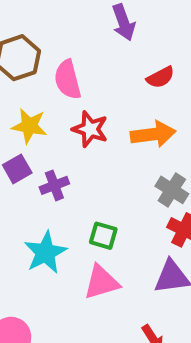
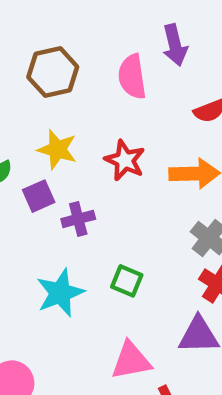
pink semicircle: (68, 80) -> (132, 77), moved
pink triangle: (101, 282) -> (131, 361), moved

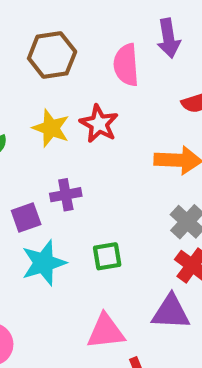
red star: (125, 160) -> (99, 124), moved
purple square: (39, 196) -> (26, 217), moved
green square: (127, 281) -> (107, 256), turned -36

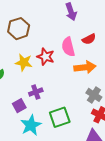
pink semicircle: (126, 65) -> (68, 47), moved
green square: (107, 256) -> (60, 117), size x1.5

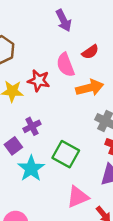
green square: (60, 117) -> (66, 154), turned -35

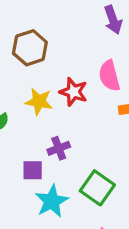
purple square: (13, 146) -> (33, 170), turned 30

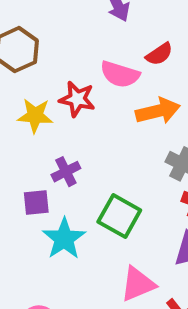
pink semicircle: (109, 76) -> (120, 74), turned -52

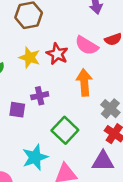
orange arrow: (158, 111) -> (84, 82), moved, turned -95
cyan star: (64, 239) -> (35, 157), moved

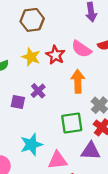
purple cross: (40, 96) -> (38, 91), turned -32
green square: (65, 130) -> (72, 123), moved, turned 35

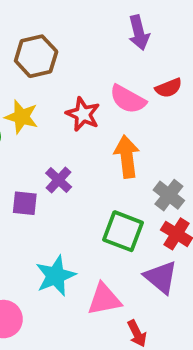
yellow star: (31, 57) -> (21, 117), moved
green square: (72, 123) -> (123, 231), turned 35
purple triangle: (91, 151) -> (161, 277), turned 42

